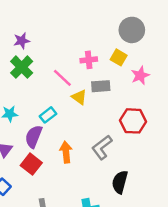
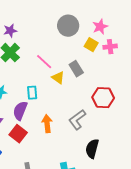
gray circle: (132, 30) -> (68, 26), moved
pink cross: (89, 60) -> (110, 47), moved
pink star: (140, 75) -> (100, 27), moved
gray rectangle: (101, 86) -> (76, 69), turned 63
cyan rectangle: (48, 115) -> (32, 93), turned -56

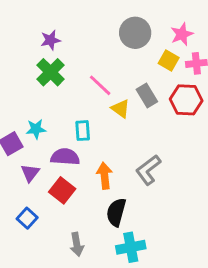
red hexagon: (103, 98) -> (186, 100), moved
purple semicircle: (20, 111) -> (65, 157), turned 72
black semicircle: (92, 149) -> (116, 212), moved

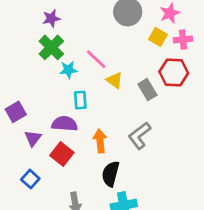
gray rectangle: (147, 96) -> (147, 90), moved
cyan star: (36, 129) -> (68, 70), moved

